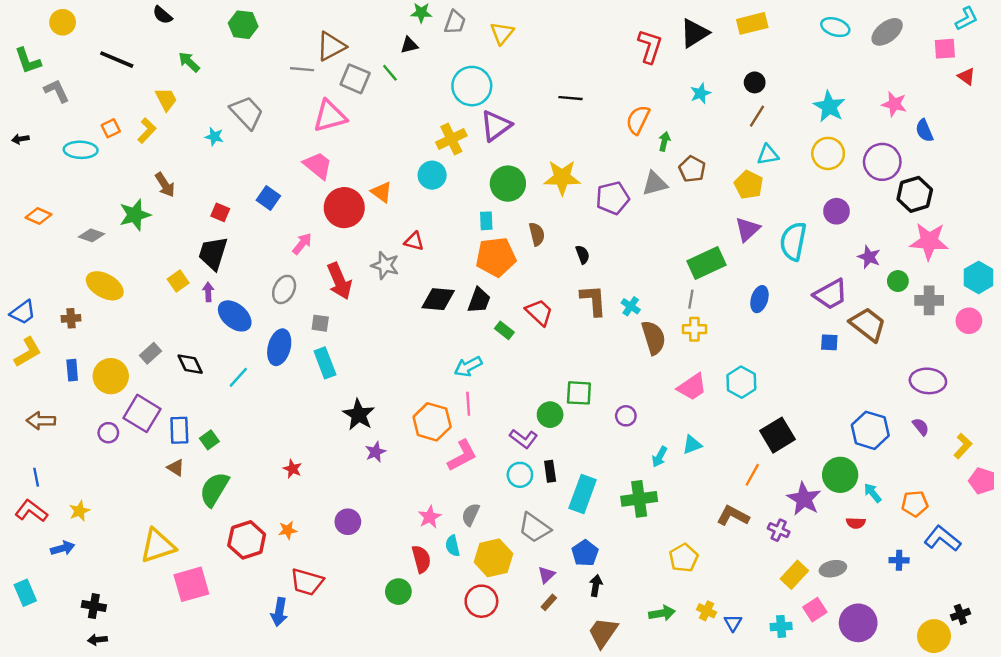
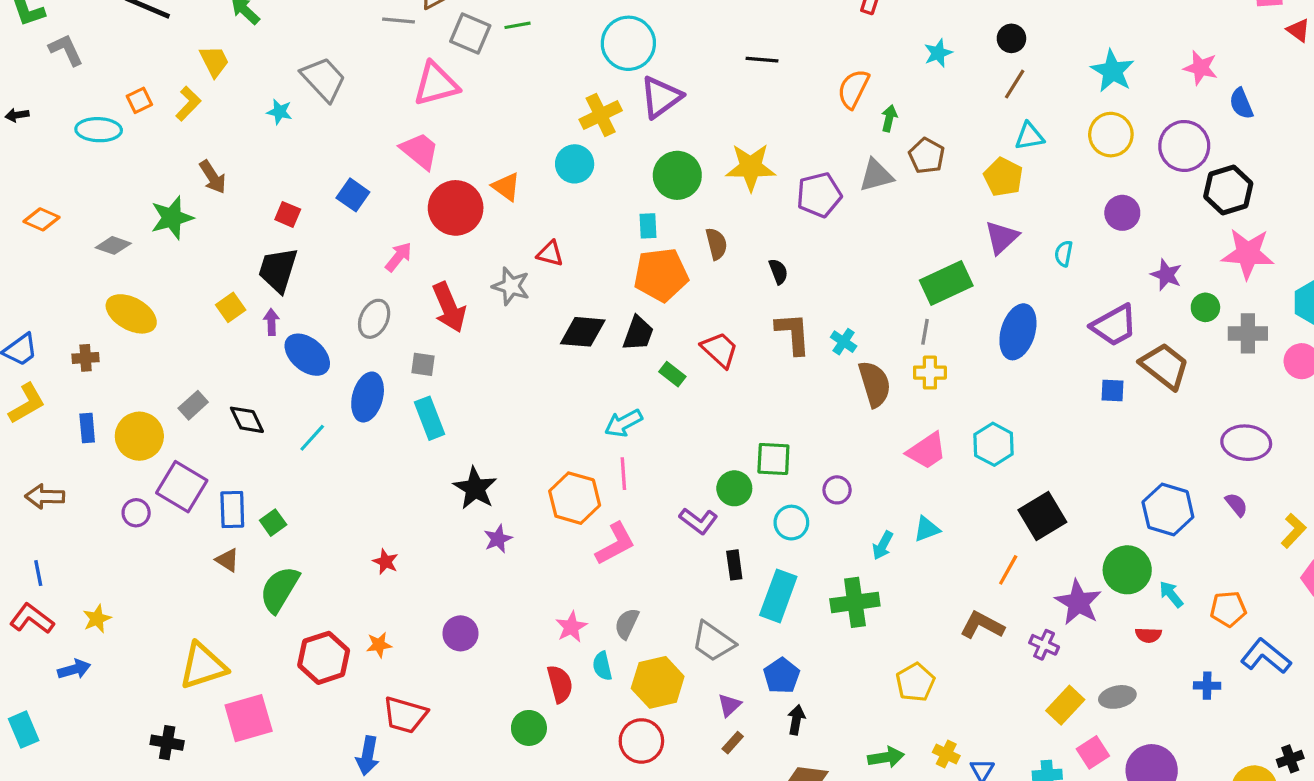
green line: (390, 73) -> (518, 25), turned -60
cyan semicircle: (793, 241) -> (1064, 254), size x0.5
blue ellipse: (759, 299) -> (1018, 332), size x1.5
cyan circle: (520, 475) -> (791, 523), moved
black cross: (94, 606) -> (167, 743), moved

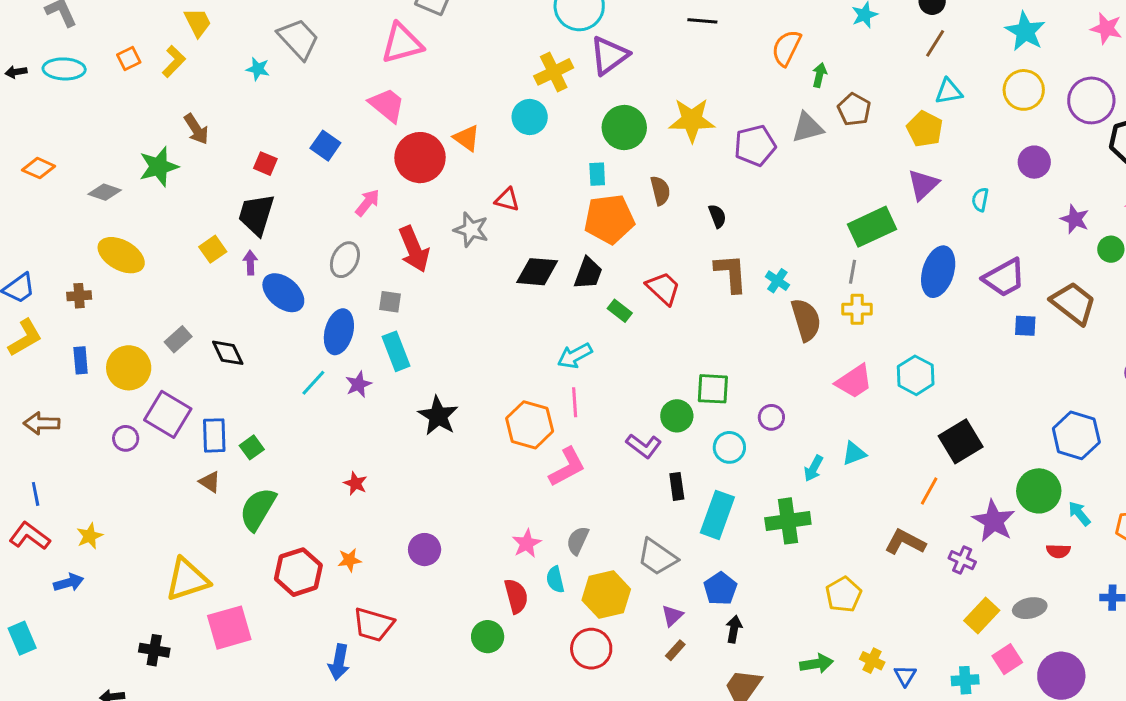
cyan ellipse: (99, 130) -> (64, 69), moved
purple trapezoid: (1114, 325) -> (1004, 278), moved
cyan line: (312, 438) -> (313, 383), moved
purple star: (498, 539) -> (358, 384), moved

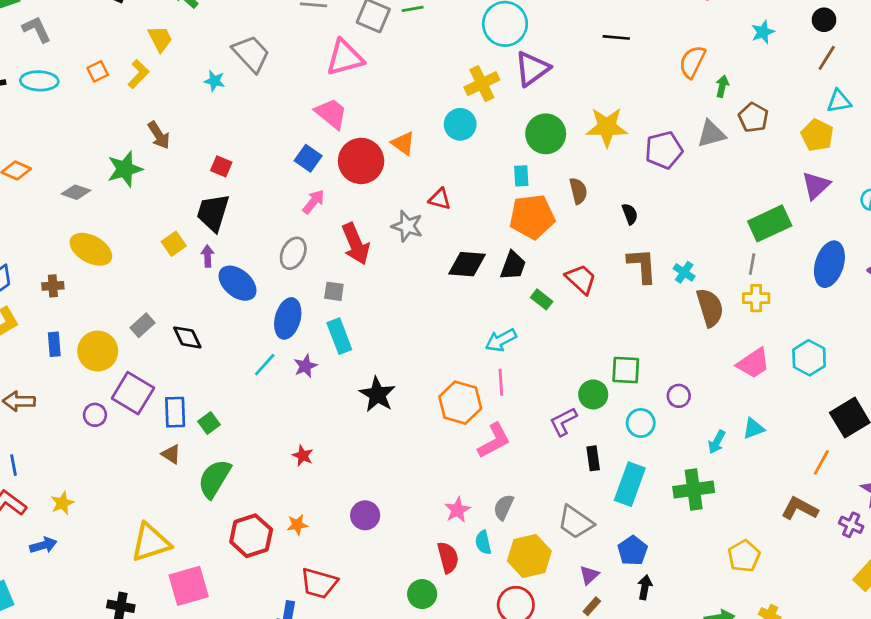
blue square: (325, 146) -> (308, 158), moved
purple L-shape: (644, 446) -> (563, 422), turned 116

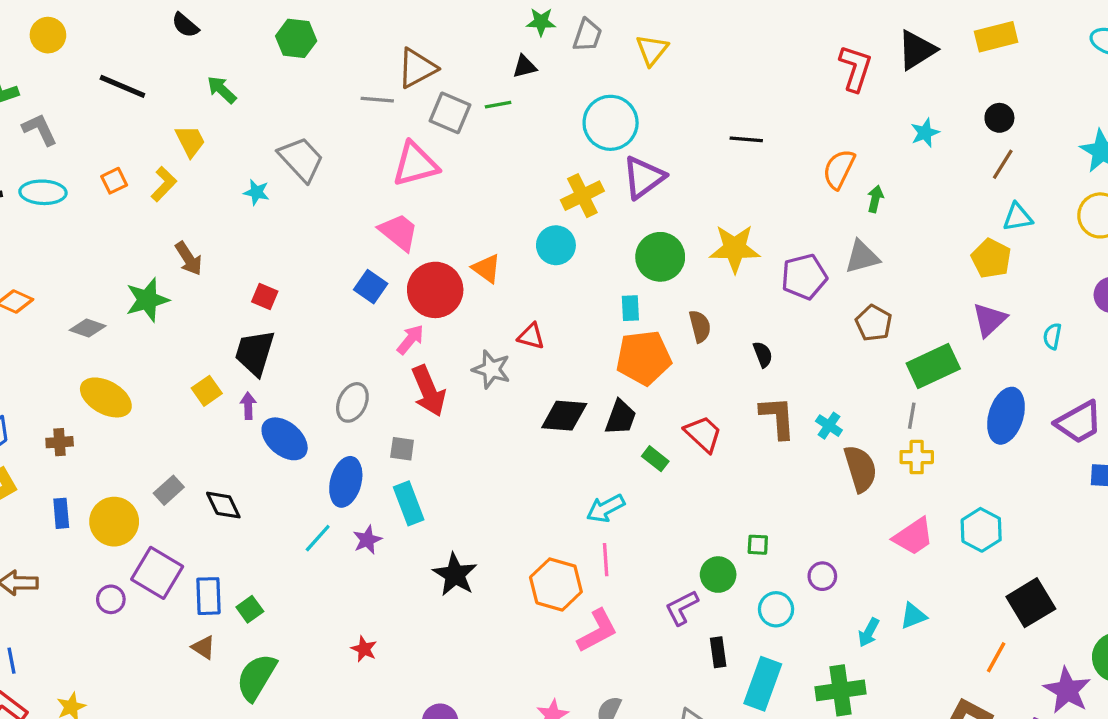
brown pentagon: (753, 118) -> (874, 323), moved
pink arrow: (314, 202) -> (410, 340), moved
green square: (626, 370) -> (758, 545), size x0.6

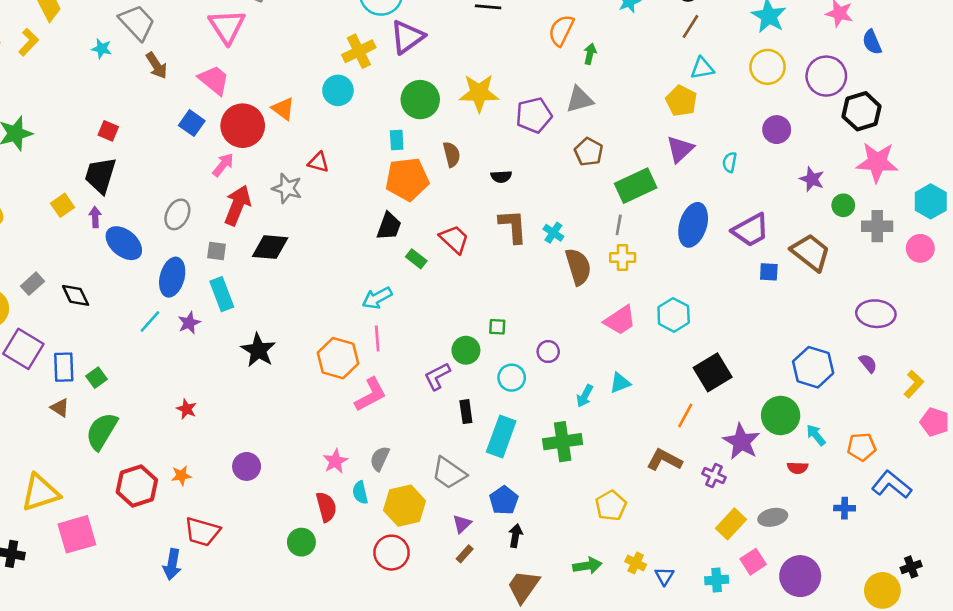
pink triangle: (415, 164) -> (227, 26), turned -48
brown arrow: (189, 258) -> (156, 66), moved
black semicircle: (763, 354) -> (501, 177), turned 108
red arrow: (429, 391) -> (237, 205), turned -135
black diamond: (564, 416) -> (270, 247), moved

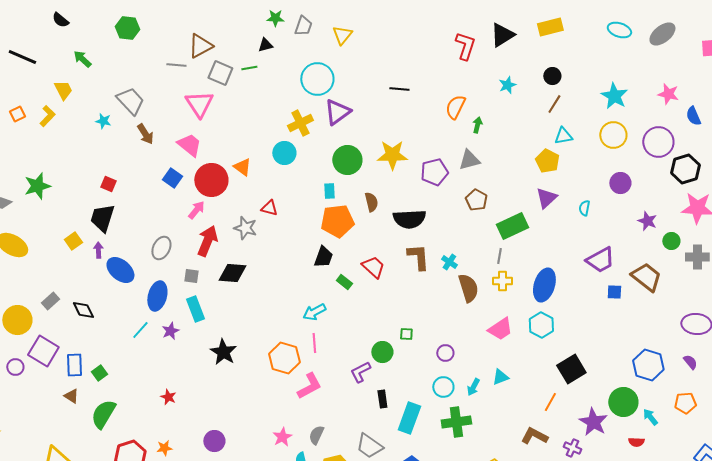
black semicircle: (501, 177) -> (409, 219), size x2.0
blue ellipse: (693, 225) -> (544, 285), moved
cyan circle: (512, 378) -> (443, 387), moved
orange pentagon: (862, 447) -> (685, 403), moved

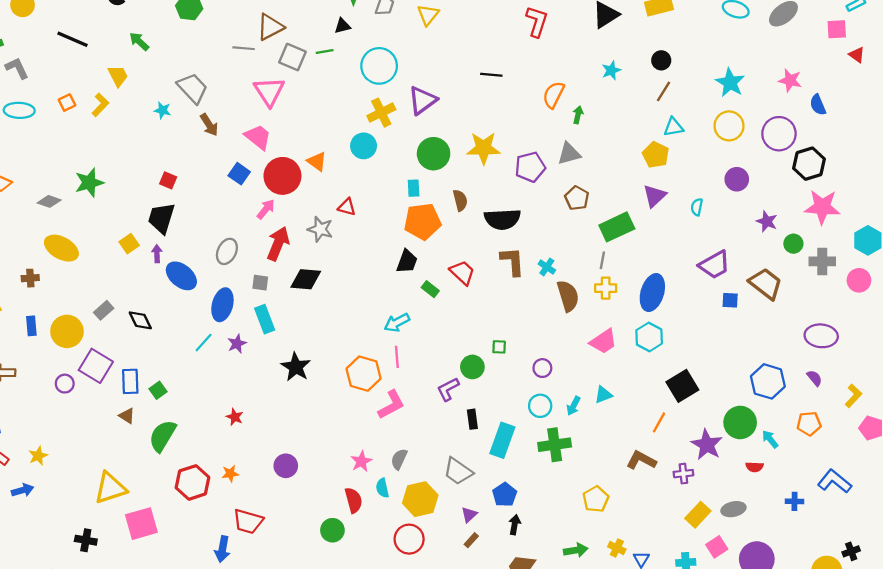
red L-shape: (465, 46) -> (537, 21), moved
cyan circle: (317, 79) -> (379, 66), moved
purple cross: (572, 448) -> (683, 474), turned -30

